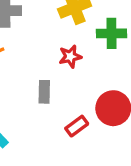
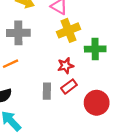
red rectangle: (77, 126) -> (69, 87), moved

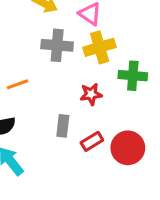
gray cross: (18, 33) -> (57, 45), moved
red rectangle: (69, 87) -> (92, 141), moved

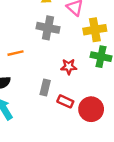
yellow cross: (100, 47) -> (95, 30), moved
red rectangle: (92, 141) -> (65, 101), turned 49

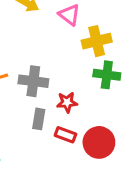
gray cross: (48, 28) -> (33, 81), moved
red star: (69, 67) -> (67, 102), moved

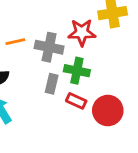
green cross: (107, 75) -> (77, 71), moved
red star: (67, 102) -> (82, 32), moved, size x1.4

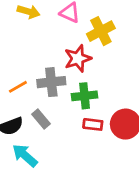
gray rectangle: (52, 84) -> (41, 119), moved, turned -36

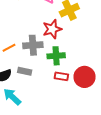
gray rectangle: (41, 119) -> (25, 71), turned -40

